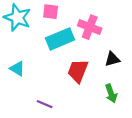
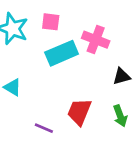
red trapezoid: (78, 71) -> (79, 112), moved

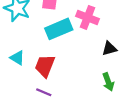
red trapezoid: (79, 112) -> (45, 66), moved

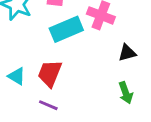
cyan triangle: (17, 58) -> (17, 76), moved

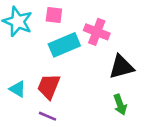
black triangle: (127, 53) -> (121, 67), size x1.5

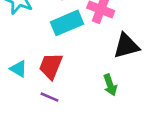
green arrow: (120, 105) -> (110, 85), moved

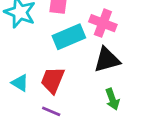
black triangle: (126, 46) -> (107, 60), moved

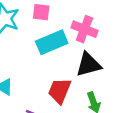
red trapezoid: (53, 80) -> (60, 91), moved

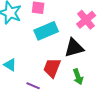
pink cross: (84, 29) -> (86, 20), moved, turned 30

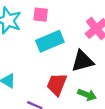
green arrow: (78, 77) -> (87, 95), turned -49

